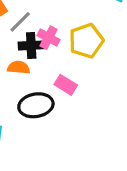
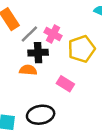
pink cross: (49, 38) -> (53, 34), moved
black ellipse: (36, 105) -> (41, 115), moved

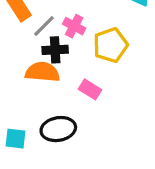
orange semicircle: (28, 70) -> (42, 72), size x1.5

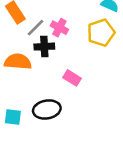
yellow pentagon: (111, 45) -> (101, 33), moved
orange semicircle: (42, 72) -> (18, 62), moved

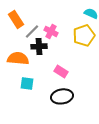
black ellipse: (47, 109) -> (62, 96), moved
cyan square: (13, 117) -> (27, 83), moved

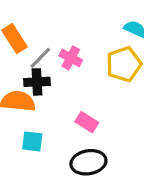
black cross: (39, 46) -> (37, 82), moved

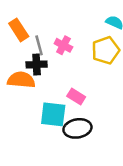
gray line: (40, 58) -> (39, 45), turned -60
cyan square: (32, 141) -> (53, 114), moved, size x1.5

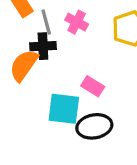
orange semicircle: (21, 80) -> (24, 65), turned -60

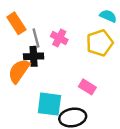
pink rectangle: (93, 86) -> (87, 87), moved

